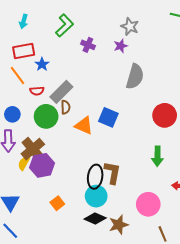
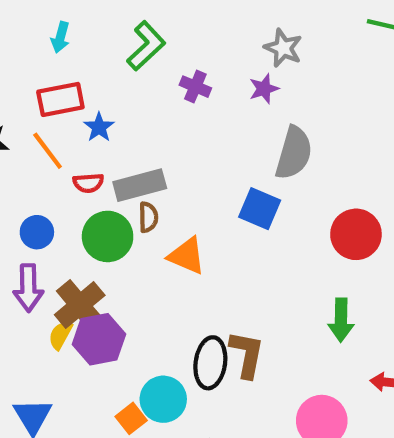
gray rectangle: (61, 92) -> (140, 185), turned 30
blue square: (108, 117) -> (260, 209), moved
cyan circle: (96, 196) -> (163, 399), moved

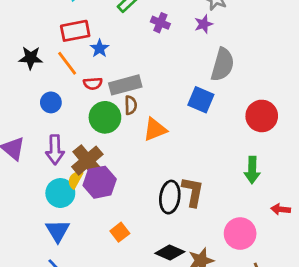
blue circle: (37, 232) -> (51, 102), moved
orange triangle: (187, 256) -> (155, 129), turned -45
cyan circle: (163, 399) -> (60, 193), moved

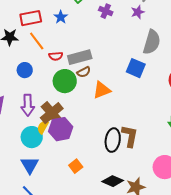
red rectangle: (75, 31) -> (31, 18), moved
blue star: (100, 48) -> (61, 17), moved
brown semicircle: (131, 105) -> (84, 72), turned 64

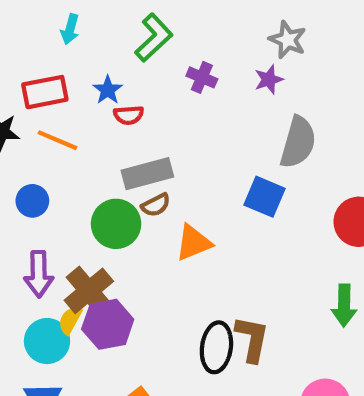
orange line: (37, 41) -> (57, 140), turned -30
red semicircle: (56, 56) -> (129, 115), moved

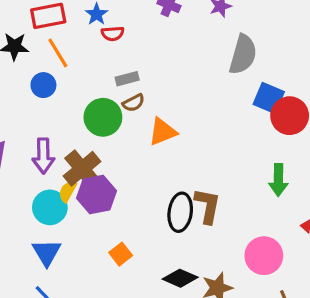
orange line: (57, 140) -> (58, 53), turned 36
gray rectangle: (147, 174) -> (127, 79), size x0.6
blue square: (265, 197) -> (269, 98), moved
blue circle: (32, 201) -> (43, 85), moved

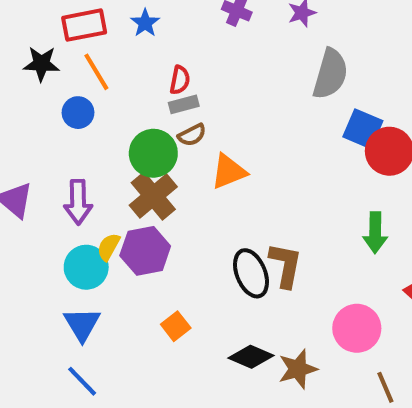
red semicircle: (113, 34) -> (180, 80), moved, turned -75
brown cross: (82, 169) -> (153, 196), moved
black ellipse: (180, 212) -> (251, 273), turned -30

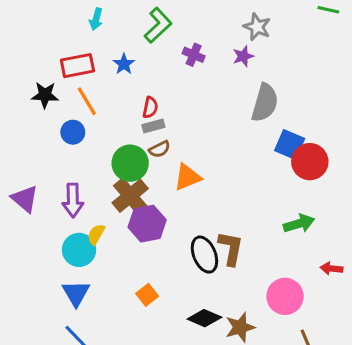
green arrow: (375, 233) -> (299, 224), turned -108
purple hexagon: (145, 251) -> (147, 224), moved

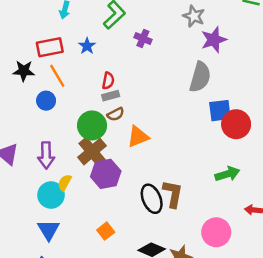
purple star: (243, 56) -> (214, 40), moved, size x1.5
blue square: (290, 145) -> (220, 111), turned -30

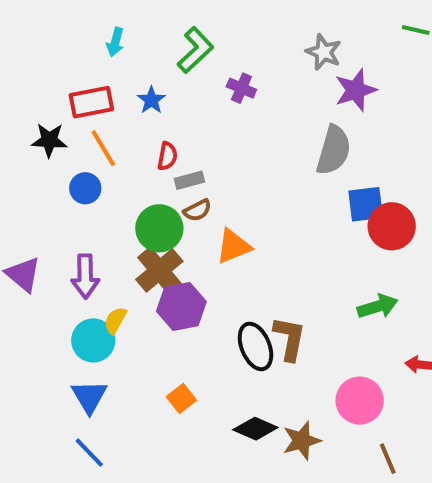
red semicircle: (108, 81) -> (167, 156), moved

